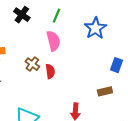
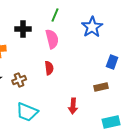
black cross: (22, 15) -> (23, 29), moved, turned -35
brown cross: (32, 64) -> (19, 80), moved, turned 32

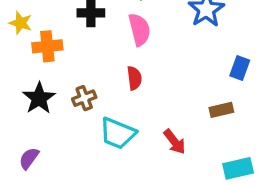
red arrow: (73, 106) -> (175, 142), turned -42
cyan trapezoid: (27, 112) -> (118, 133), moved

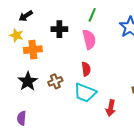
cyan trapezoid: (118, 133) -> (85, 93), moved
red arrow: (175, 142) -> (111, 108), turned 49
purple semicircle: (29, 158) -> (22, 118), turned -32

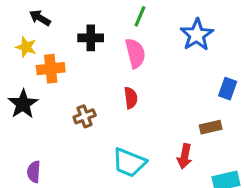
black arrow: (26, 16) -> (40, 18), turned 64
black star: (28, 81) -> (23, 104), moved
cyan trapezoid: (85, 93) -> (129, 162), moved
red arrow: (111, 108) -> (185, 156), moved

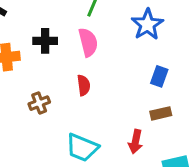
black cross: (91, 38) -> (45, 41), moved
blue rectangle: (228, 89) -> (159, 76), moved

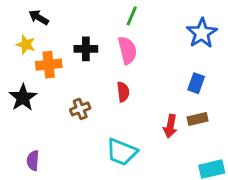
blue star: (147, 25) -> (202, 33), moved
red arrow: (136, 142) -> (170, 126), moved

